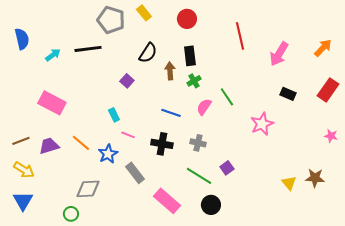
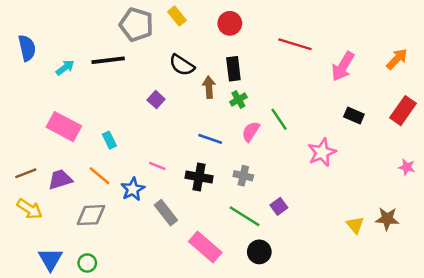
red line: (240, 36) -> (295, 44), turned -60
black semicircle: (148, 53) -> (182, 65), turned 90
cyan rectangle: (114, 115) -> (109, 140), moved
gray diamond: (88, 189) -> (91, 215), moved
blue triangle: (23, 201) -> (50, 259), moved

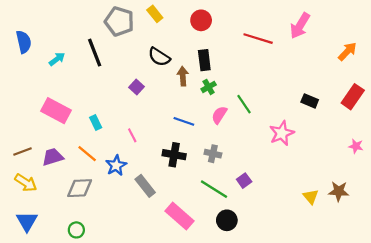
black line: (108, 60) -> (95, 53), turned 76
pink arrow: (343, 66) -> (300, 26), moved
pink line: (157, 166) -> (132, 135), moved, turned 40
blue triangle: (50, 259) -> (27, 221), moved

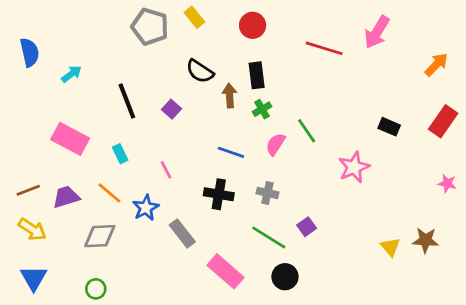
black line: (95, 53) -> (127, 101), moved

